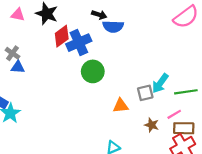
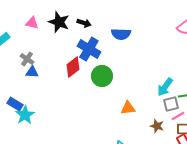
black arrow: (99, 15) -> (84, 23), moved
red diamond: (62, 36) -> (73, 67), moved
blue cross: (79, 43) -> (89, 49), turned -35
gray square: (145, 93) -> (171, 104), moved

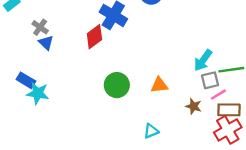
blue triangle: (32, 72) -> (46, 43), turned 40
green circle: (102, 76) -> (117, 85), moved
cyan star: (25, 115) -> (38, 93), turned -30

